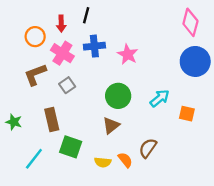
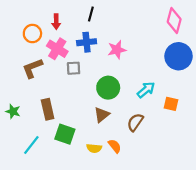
black line: (86, 15) -> (91, 14), moved
pink star: (128, 54) -> (117, 50), turned 30
gray square: (67, 85) -> (74, 68), moved, turned 32
brown semicircle: (148, 148) -> (135, 122), moved

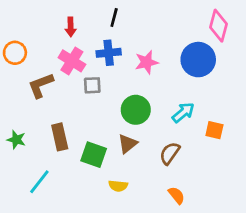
orange circle: (32, 34) -> (15, 53), moved
blue circle: (178, 56) -> (198, 60), moved
green square: (65, 134) -> (94, 155), moved
orange semicircle: (115, 146) -> (176, 195), moved

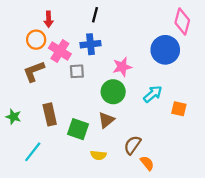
red arrow: (71, 27) -> (49, 19), moved
orange circle: (15, 53) -> (36, 40), moved
pink star: (147, 62) -> (122, 67), moved
brown semicircle: (170, 153) -> (132, 145), moved

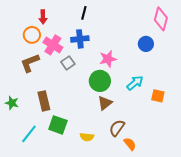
blue circle: (165, 50) -> (146, 44), size x0.6
gray square: (77, 71) -> (68, 63), turned -32
brown triangle: (106, 120) -> (105, 103), moved
green square: (78, 129) -> (58, 125), moved

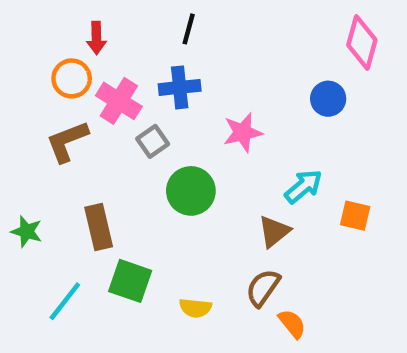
green circle: (100, 81) -> (191, 191), moved
brown triangle: (105, 103) -> (274, 231), moved

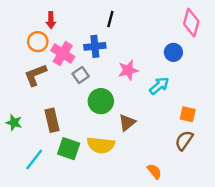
black line: (189, 29) -> (110, 19), moved
cyan arrow: (303, 186) -> (159, 86), moved
brown triangle: (274, 231) -> (127, 123), moved
brown semicircle: (263, 288) -> (184, 140), moved
yellow semicircle: (195, 308) -> (101, 145), moved, size x1.6

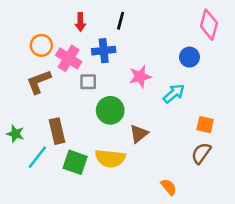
red arrow: (51, 20) -> (80, 22), moved
gray square: (81, 75) -> (88, 82), turned 35
cyan line: (34, 159) -> (37, 157), moved

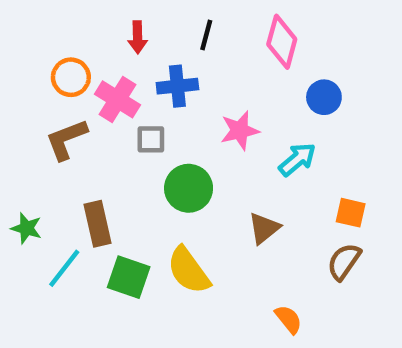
pink diamond: (209, 25) -> (282, 42), moved
brown triangle: (139, 134) -> (264, 228), moved
yellow semicircle: (110, 158) -> (189, 270), turned 48

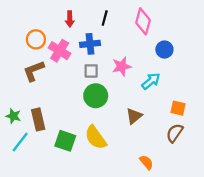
gray square: (151, 139) -> (91, 71), moved
brown rectangle: (98, 224) -> (38, 119), moved
cyan line: (64, 268) -> (20, 142), moved

